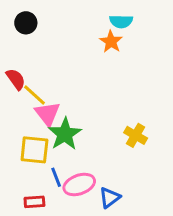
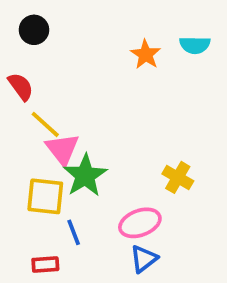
cyan semicircle: (121, 21) -> (195, 45), moved
red semicircle: (16, 79) -> (21, 87), moved
pink ellipse: (79, 185) -> (140, 223), moved

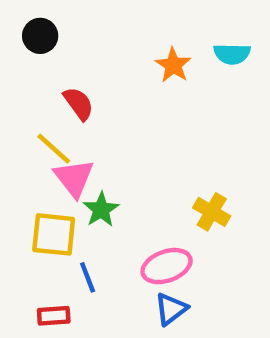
red semicircle: (21, 87) -> (79, 104), moved
green star: (85, 176) -> (101, 210), size x0.7

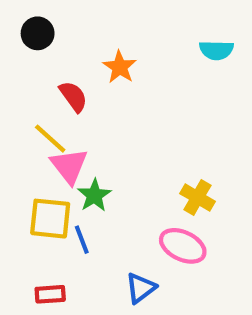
orange star: (173, 65) -> (120, 67), moved
pink ellipse: (167, 266) -> (183, 246), moved, turned 45
blue line: (88, 277) -> (82, 240), moved
blue triangle: (171, 309) -> (141, 288), moved

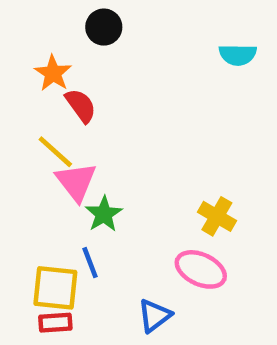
black circle: (38, 33) -> (104, 27), moved
orange star: (120, 67) -> (53, 73), moved
yellow square: (50, 219) -> (55, 288), moved

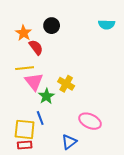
black circle: (104, 27) -> (52, 26), moved
yellow line: (55, 152) -> (25, 68), turned -48
yellow cross: (217, 216) -> (66, 84), moved

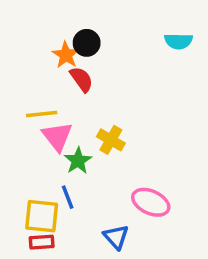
orange star: (24, 33) -> (66, 55), moved
red semicircle: (36, 47) -> (81, 79), moved
blue triangle: (69, 142) -> (116, 237), turned -35

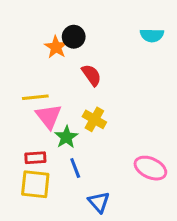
red semicircle: (81, 79) -> (91, 75), moved
blue line: (68, 197) -> (75, 168), moved
pink ellipse: (151, 202) -> (150, 168), moved
red rectangle: (42, 242) -> (35, 158), moved

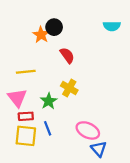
pink triangle: (49, 116) -> (17, 98), moved
blue line: (75, 168) -> (48, 128), moved
pink ellipse: (150, 168) -> (88, 130), moved
blue triangle: (99, 202) -> (99, 149), moved

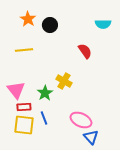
orange star: (41, 35) -> (28, 19), moved
red semicircle: (67, 55) -> (85, 51), moved
yellow line: (26, 72) -> (24, 50), moved

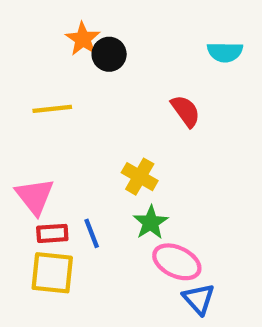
orange star: (28, 19) -> (83, 39), moved
green star: (45, 93) -> (151, 223), moved
blue line: (44, 118) -> (92, 233), moved

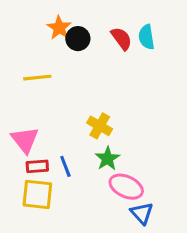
cyan semicircle: (225, 52) -> (146, 37), moved, turned 80
red semicircle: (186, 111) -> (122, 39), moved

